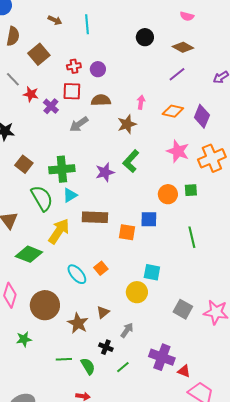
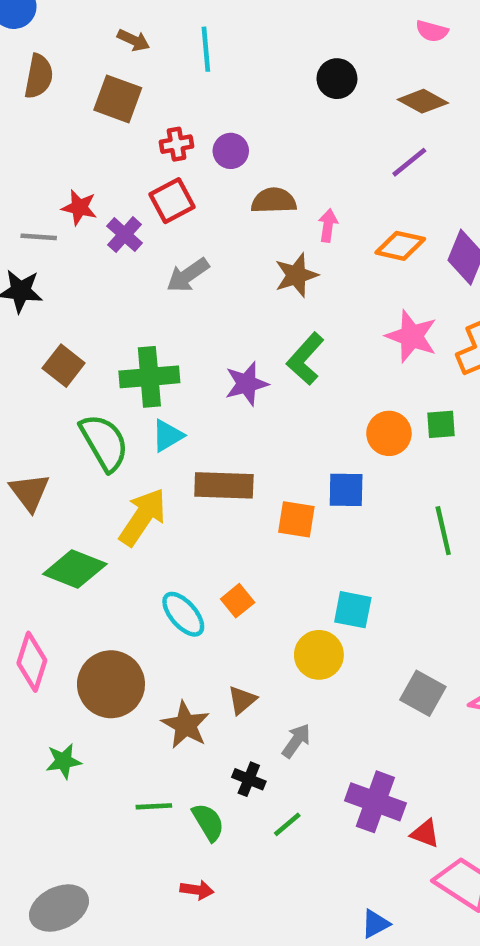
brown square: (39, 54) -> (118, 99), moved, turned -30
gray line: (13, 79) -> (39, 237), moved, turned -42
red square: (72, 91) -> (172, 201), turned -30
brown semicircle: (101, 100) -> (274, 201), moved

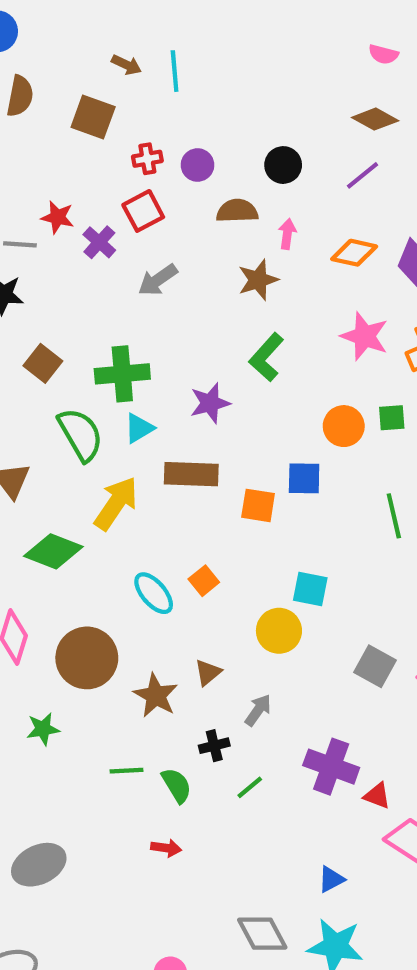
brown arrow: (134, 40) -> (126, 65), moved
black circle: (337, 79) -> (283, 165), moved
purple star: (247, 384) -> (210, 403), moved
black cross: (249, 779) -> (214, 746), turned -36

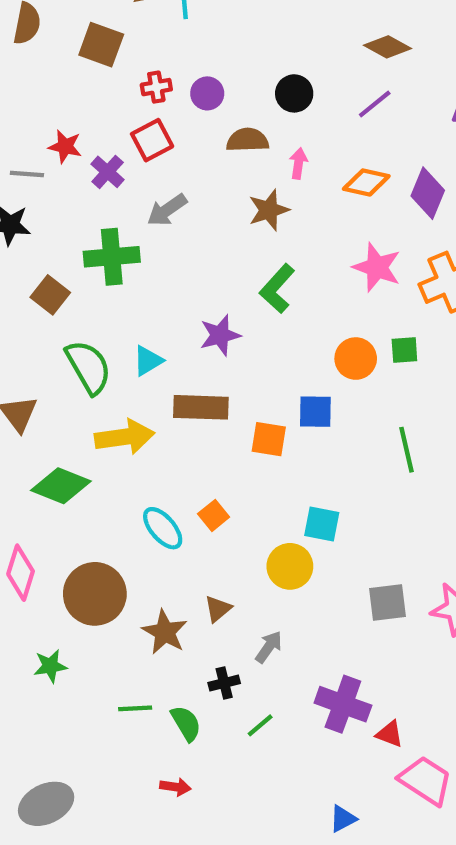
green cross: (122, 374) -> (112, 257), moved
yellow arrow: (116, 503) -> (125, 437), turned 48
gray square: (375, 666) -> (387, 602), turned -36

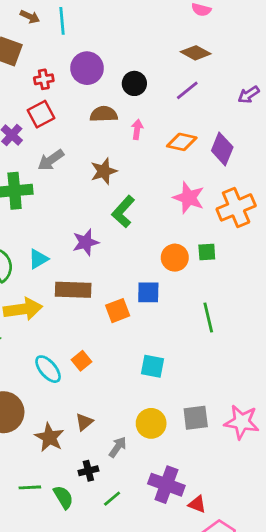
purple circle: (207, 93) -> (87, 68), moved, size x1.5
brown star: (269, 210) -> (104, 171), moved
orange square: (269, 439) -> (118, 311), turned -30
yellow circle: (290, 566) -> (151, 423), moved

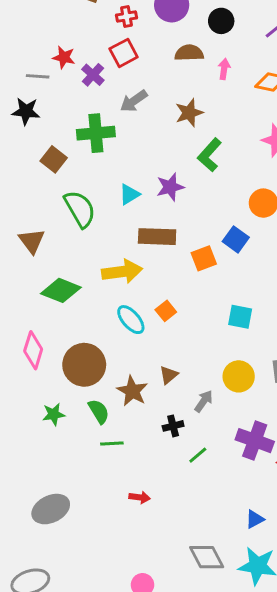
cyan triangle: (38, 259) -> (129, 194), moved
blue square: (148, 292) -> (236, 239), turned 35
yellow arrow: (23, 309) -> (122, 272), moved
green semicircle: (63, 497) -> (99, 411), moved

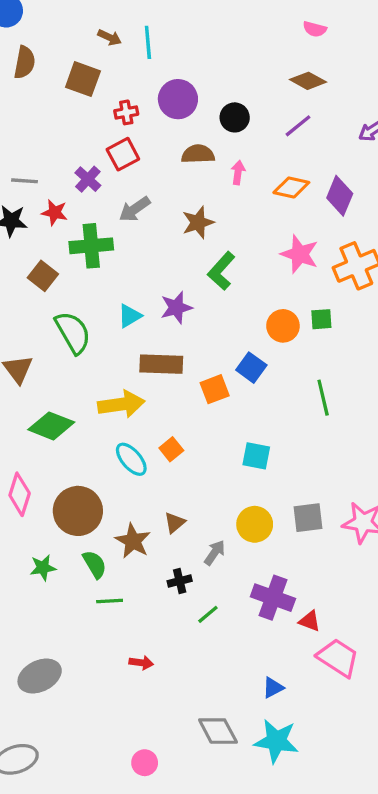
red star: (64, 57) -> (55, 212), moved

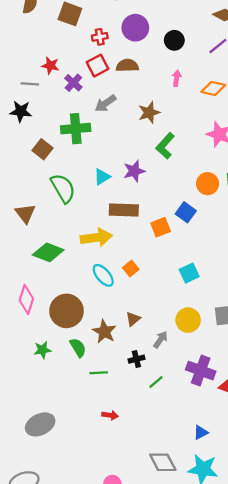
brown semicircle: (198, 154) -> (127, 66), moved
red star: (55, 212) -> (50, 66), moved
cyan square: (256, 456) -> (189, 273), turned -36
green line: (110, 601) -> (99, 373), moved

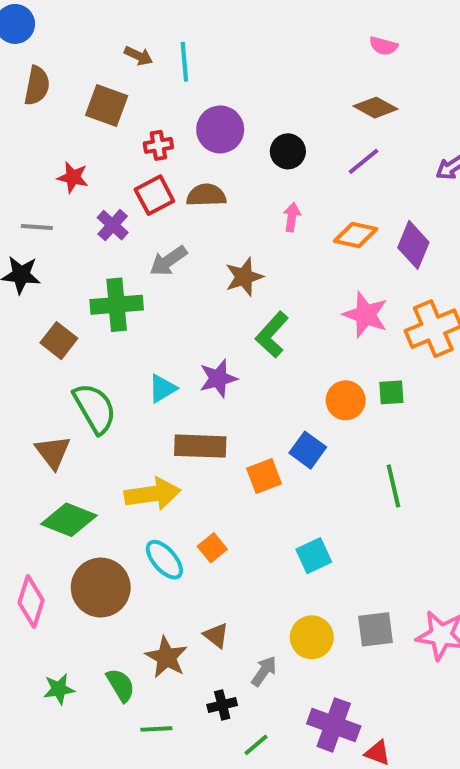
red star: (50, 66) -> (73, 177), moved
brown triangle: (25, 213) -> (53, 452), moved
brown circle: (67, 311) -> (101, 588), moved
brown triangle: (133, 319) -> (216, 635), turned -42

